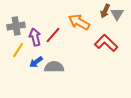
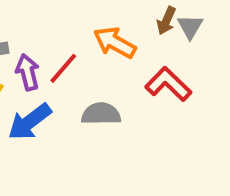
blue arrow: (36, 62) -> (30, 122), size x1.6
gray semicircle: (54, 67) -> (101, 114), moved

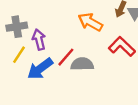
red line: (63, 68) -> (66, 57), moved

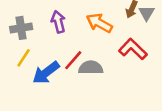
purple arrow: (39, 40) -> (58, 22), moved

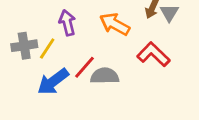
gray cross: (21, 28) -> (24, 46), moved
yellow line: (24, 58) -> (47, 49), moved

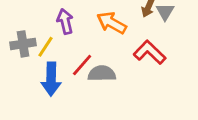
blue arrow: (53, 82) -> (51, 79), turned -52

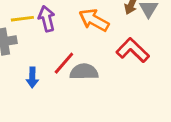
yellow line: (45, 47) -> (22, 19), moved, turned 50
blue arrow: (51, 79) -> (32, 77), size x0.6

